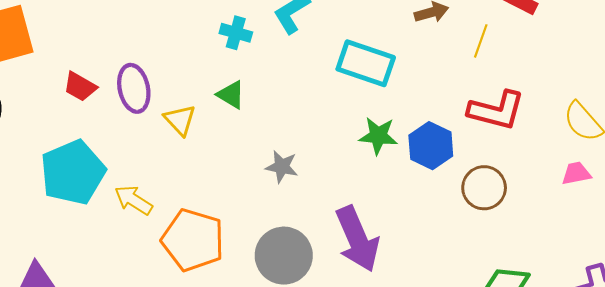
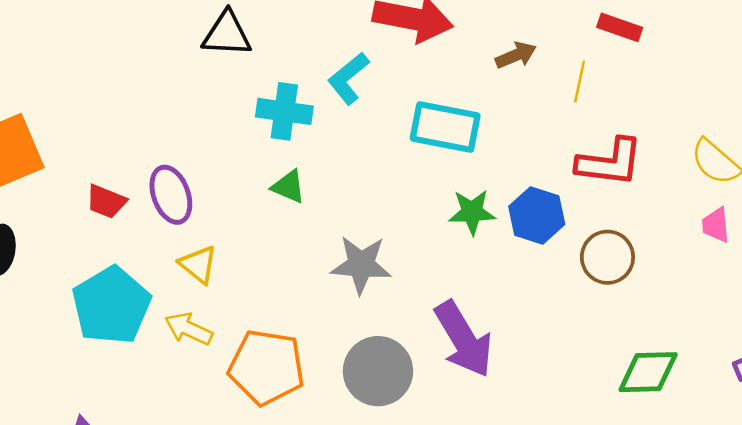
cyan cross: (236, 33) -> (284, 111), size x1.4
yellow triangle: (180, 120) -> (198, 265), moved
gray star: (282, 167) -> (361, 265), size x1.5
pink trapezoid: (576, 173) -> (716, 225), turned -76

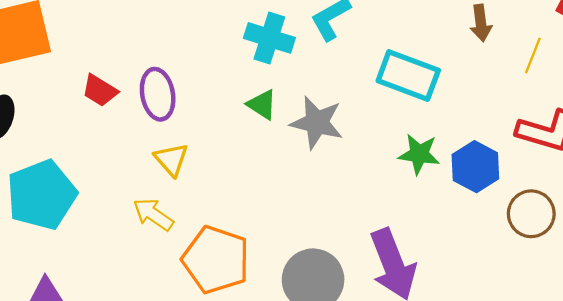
brown arrow: (516, 55) -> (481, 23), turned 96
gray star: (361, 265) -> (317, 123), moved
cyan pentagon: (111, 305) -> (42, 195), moved

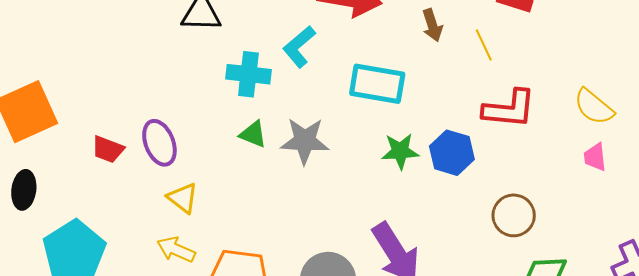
yellow line: (533, 56) -> (484, 45), turned -36
brown circle: (531, 214) -> (514, 215), moved

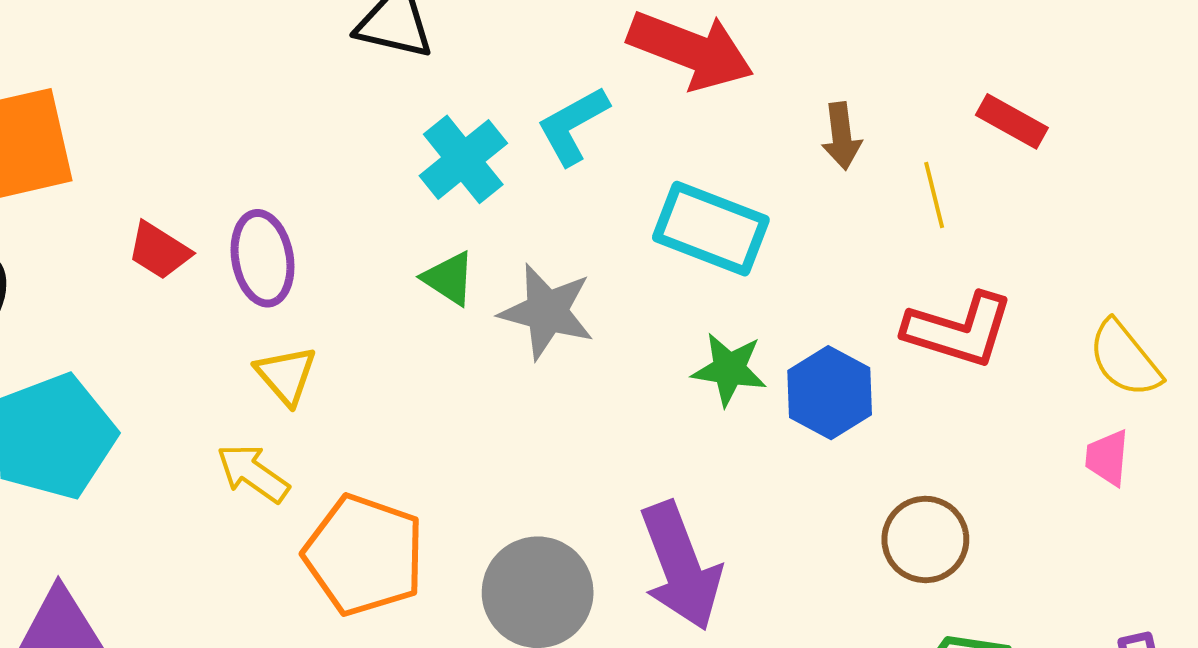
cyan cross: (248, 74) -> (463, 159), turned 33

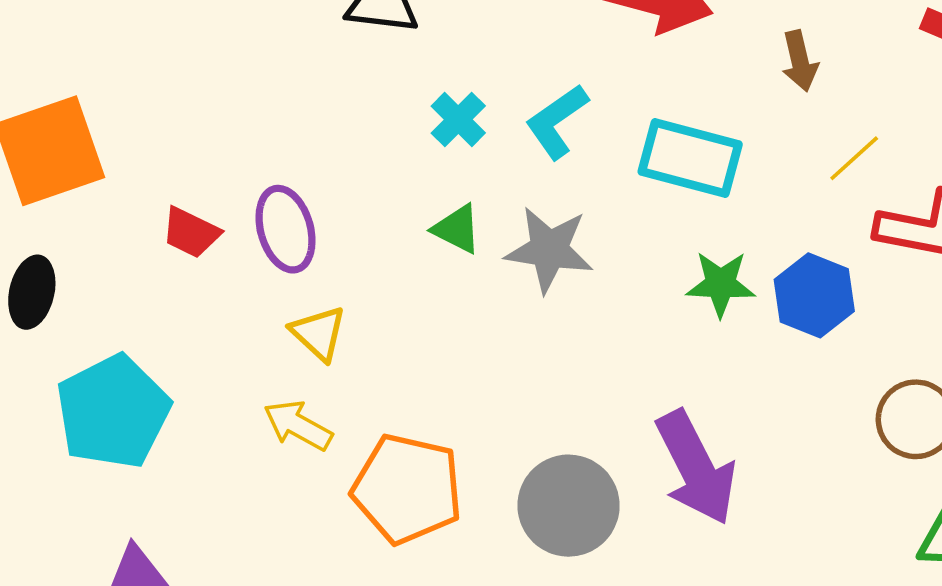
cyan L-shape: (573, 125) -> (557, 121), moved
cyan cross: (463, 159) -> (458, 120), size x0.7
yellow line: (934, 195) -> (854, 158), moved, turned 68

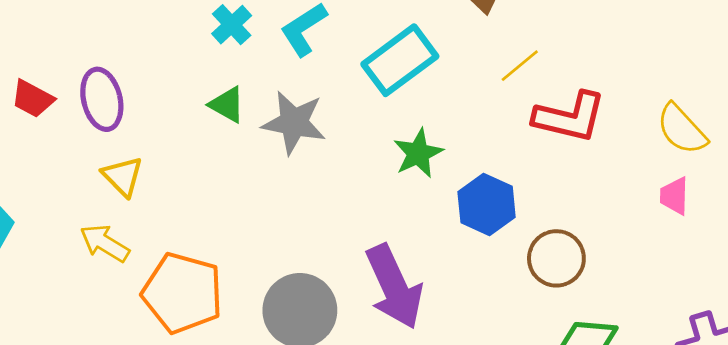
cyan rectangle: (690, 158) -> (400, 60), turned -54
green star: (721, 284) -> (418, 153), turned -30
blue hexagon: (814, 295) -> (487, 205), moved

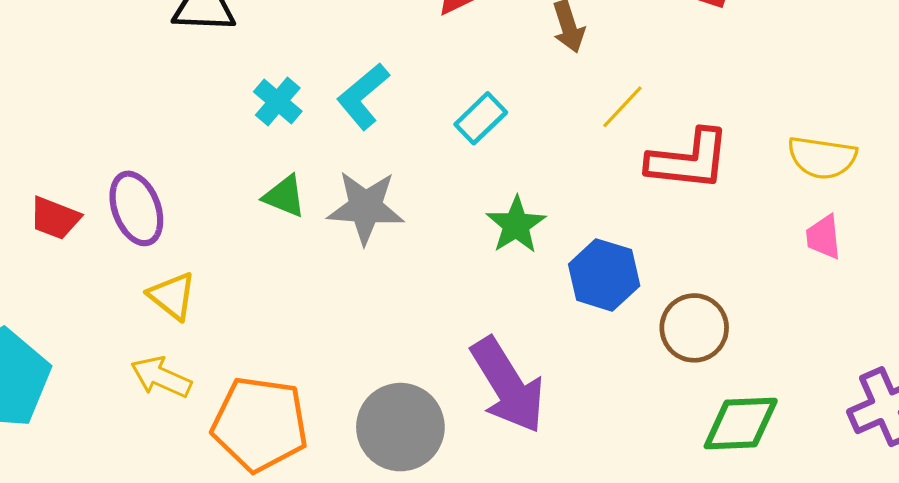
cyan rectangle: (400, 60) -> (481, 118), size x0.6
yellow semicircle: (682, 129) -> (822, 158), turned -32

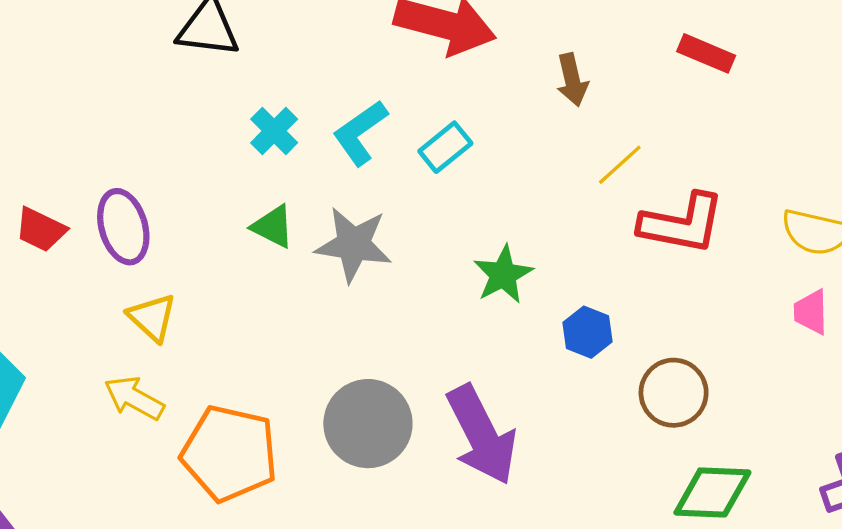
cyan rectangle: (481, 118) -> (445, 147), moved
blue hexagon: (604, 275) -> (587, 332), size x0.7
gray circle: (400, 427) -> (368, 424), moved

